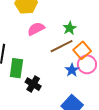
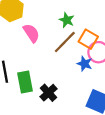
pink semicircle: (36, 29) -> (31, 33), turned 102
black cross: (33, 84) -> (49, 93), turned 35

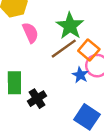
green star: (67, 20) -> (70, 26), size x1.6

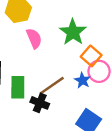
brown line: (64, 49) -> (52, 86), moved
black cross: (37, 99) -> (40, 103), turned -36

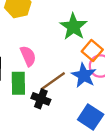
pink semicircle: (34, 38) -> (28, 56), moved
blue star: (82, 80) -> (84, 75), size x1.5

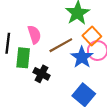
brown line: (53, 81) -> (61, 45), moved

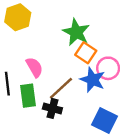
orange square: (92, 36) -> (86, 53), moved
brown line: (61, 45) -> (61, 88), moved

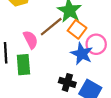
brown line: (61, 88) -> (51, 27), moved
black cross: (52, 108) -> (67, 82), moved

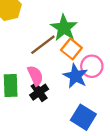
pink semicircle: (31, 40) -> (35, 76), moved
black cross: (67, 82) -> (39, 92), moved, turned 35

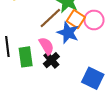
pink circle: (92, 66) -> (94, 20), moved
blue star: (75, 76) -> (68, 33), moved

